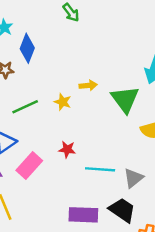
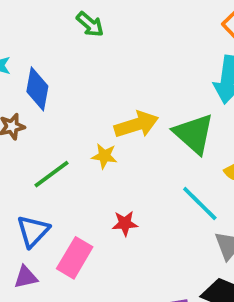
yellow arrow: (88, 85) -> (136, 125), size x1.6
cyan line: (100, 169) -> (200, 204), moved, turned 52

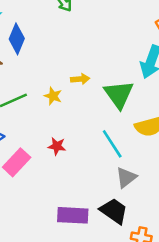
yellow arrow: (136, 125) -> (80, 79), size x0.6

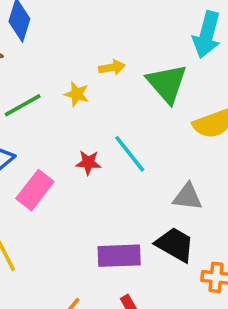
cyan line: (112, 144) -> (130, 154), moved
gray triangle: (126, 177) -> (188, 197), turned 50

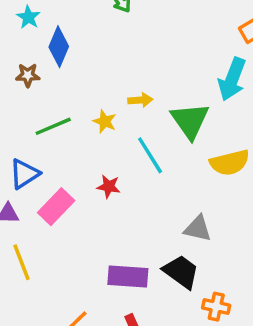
cyan line: (130, 154) -> (150, 155), moved

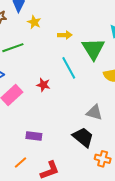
yellow star: (105, 121) -> (34, 22), moved
purple rectangle: (128, 276) -> (34, 136), moved, size x0.7

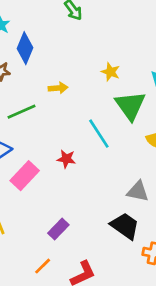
yellow star: (34, 22) -> (110, 72), moved
yellow arrow: (65, 35) -> (58, 88), moved
purple rectangle: (34, 136) -> (58, 229), turned -49

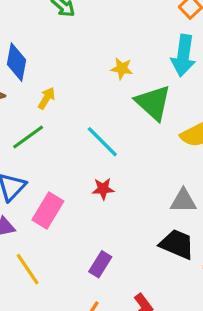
yellow arrow: (58, 88) -> (47, 98), moved, turned -42
cyan line: (99, 134) -> (102, 142), moved
red star: (66, 159) -> (103, 189), moved

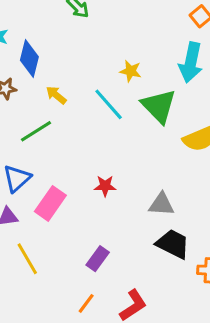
yellow arrow: (47, 98) -> (56, 95), turned -85
cyan line: (102, 142) -> (109, 104), moved
gray triangle: (183, 201) -> (161, 204), moved

